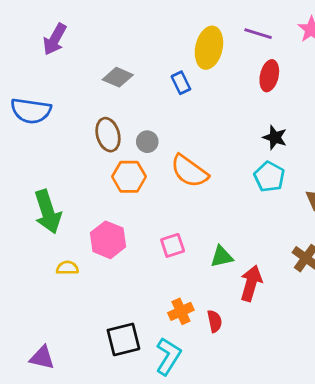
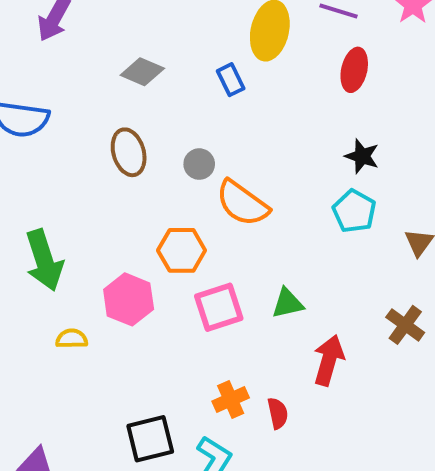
gray circle: (147, 142) -> (199, 164), moved
orange hexagon: (129, 177) -> (182, 250), moved
pink square: (173, 245) -> (219, 307), size x1.4
green triangle: (222, 257) -> (287, 303), moved

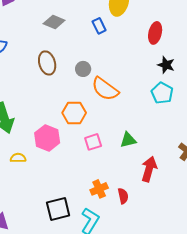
red ellipse: (354, 70) -> (155, 33), moved
pink square: (219, 307) -> (93, 142), size x0.7

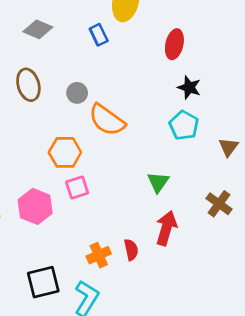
pink hexagon: (47, 138) -> (35, 206), moved
green triangle: (128, 140) -> (158, 182), moved, turned -42
pink square: (93, 142) -> (77, 188), moved
red semicircle: (123, 196) -> (131, 250), moved

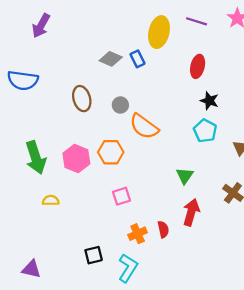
gray diamond: (38, 29) -> (111, 59), moved
pink square: (77, 188) -> (121, 196), moved
pink hexagon: (35, 206) -> (76, 159), moved
black square: (43, 282) -> (94, 255), size x0.7

